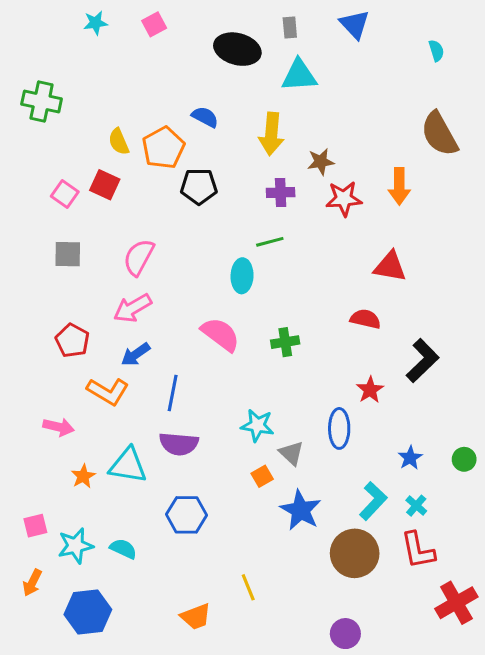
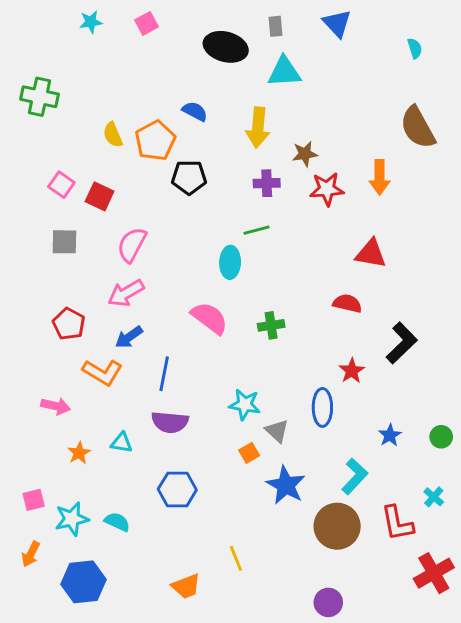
red square: (105, 185) -> (100, 196), moved
cyan triangle: (128, 465) -> (122, 443), size x0.6
cyan cross: (416, 506) -> (434, 497), moved

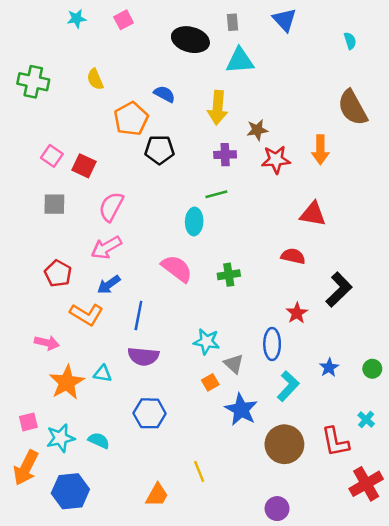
yellow semicircle: (113, 135) -> (95, 79), moved
orange star: (79, 453) -> (67, 382), size x1.8
cyan L-shape: (355, 476) -> (288, 386), moved
orange arrow: (31, 554) -> (26, 468), size x1.6
orange trapezoid: (186, 586) -> (157, 495), turned -40

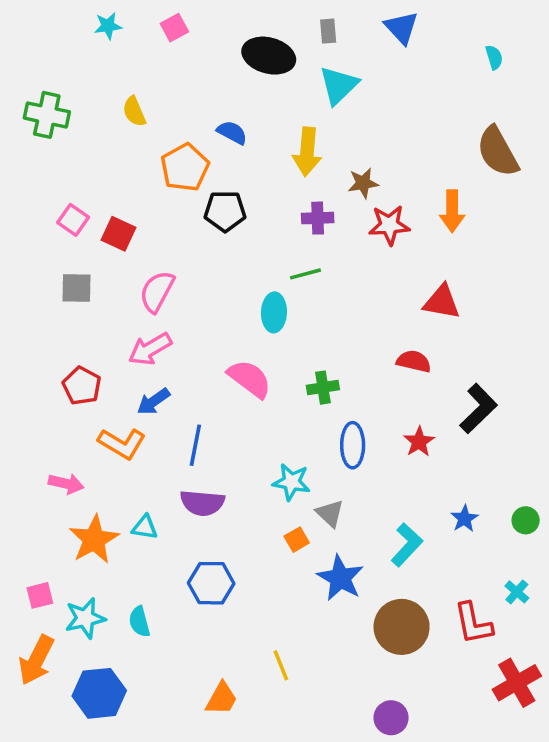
cyan triangle: (240, 61) -> (339, 85), turned -40
blue ellipse: (272, 344) -> (353, 445), moved
cyan semicircle: (99, 441) -> (139, 622), turned -130

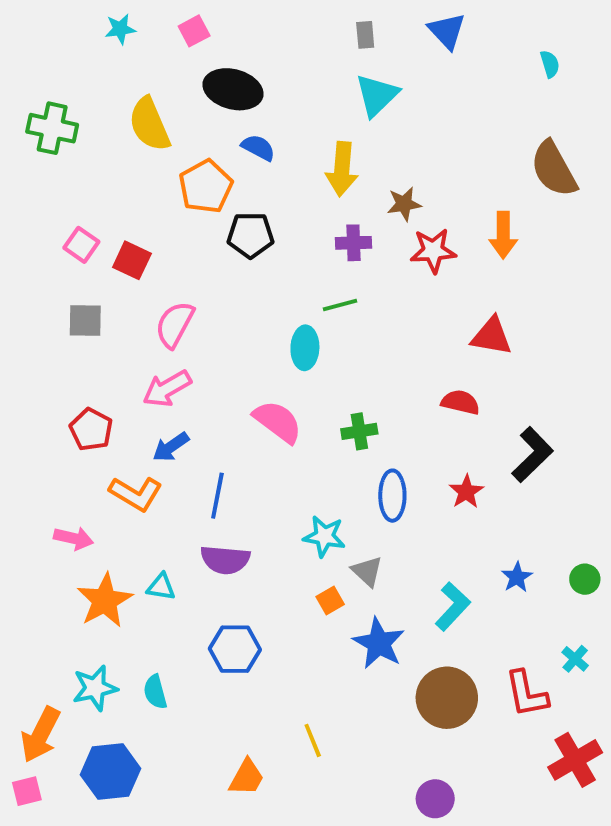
black ellipse: (269, 56) -> (233, 89), moved
yellow semicircle: (134, 111) -> (149, 124), size x1.6
pink square: (40, 595) -> (27, 791), moved

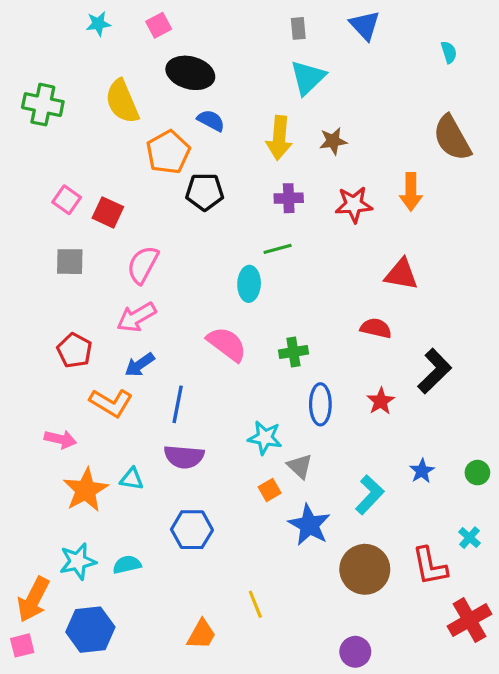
brown star: (404, 204) -> (333, 141), moved
cyan semicircle: (155, 692) -> (127, 565), turned 92

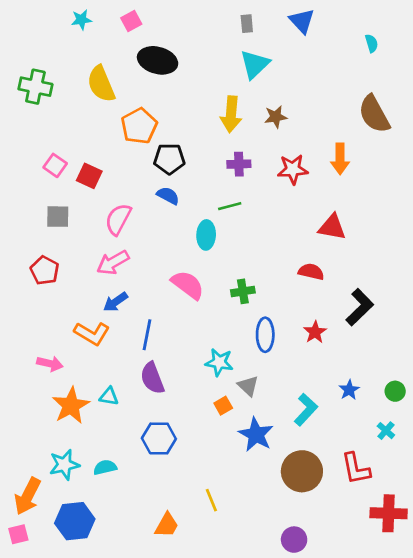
blue semicircle: (211, 120) -> (168, 196), moved
red pentagon: (75, 350) -> (45, 270), moved
purple semicircle: (184, 457) -> (152, 378), turned 64
cyan cross: (469, 538) -> (386, 431), moved
red cross: (469, 620) -> (389, 513), turned 32

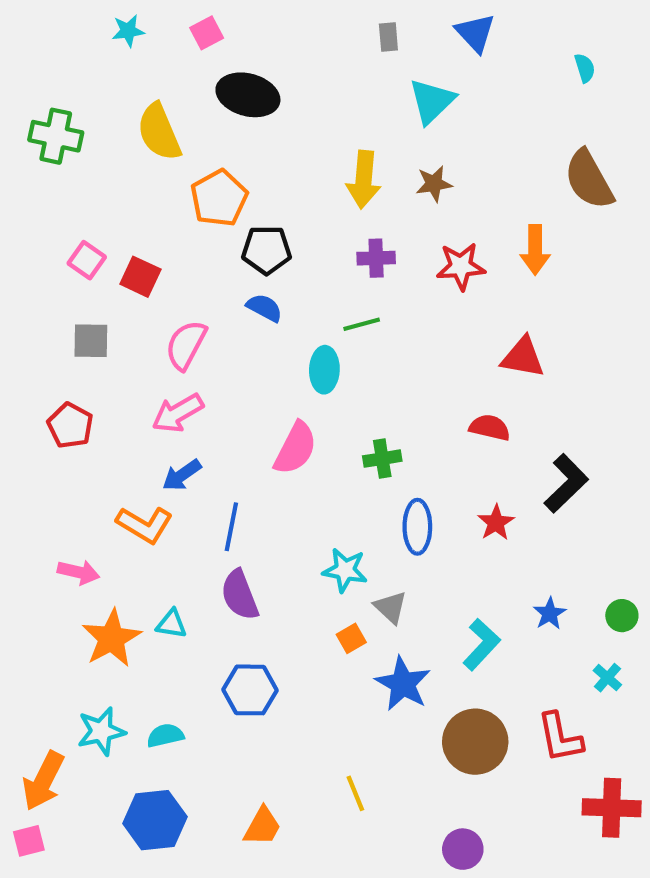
cyan triangle: (255, 64) -> (432, 101), moved
pink semicircle: (188, 285) -> (295, 448), turned 80
yellow line: (211, 500) -> (355, 793), moved
blue hexagon: (75, 521) -> (155, 820), moved

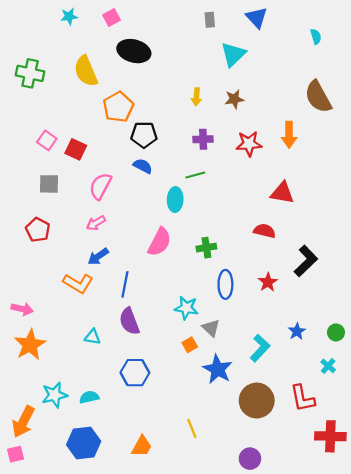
yellow arrow: (364, 180) -> (196, 97), size x0.6
pink arrow: (178, 413) -> (96, 223), size x0.7
pink arrow: (78, 572) -> (22, 309), moved
orange star: (112, 638) -> (30, 345), moved

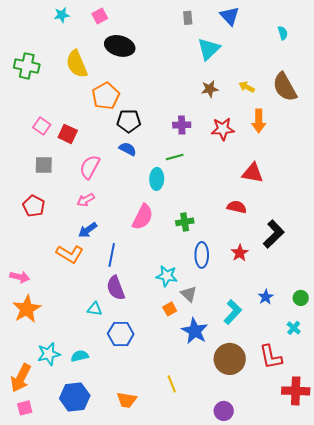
yellow arrow: (196, 97) -> (247, 87), moved, turned 112
cyan triangle: (93, 337) -> (95, 309), moved
orange trapezoid: (142, 446) -> (127, 400), turned 70
pink square: (15, 454) -> (25, 408), moved

